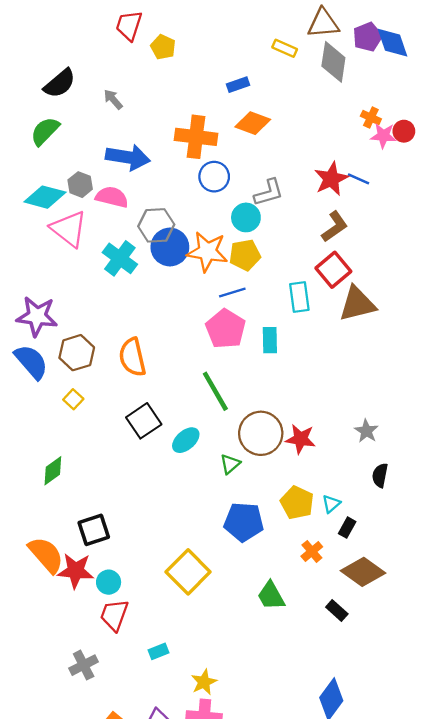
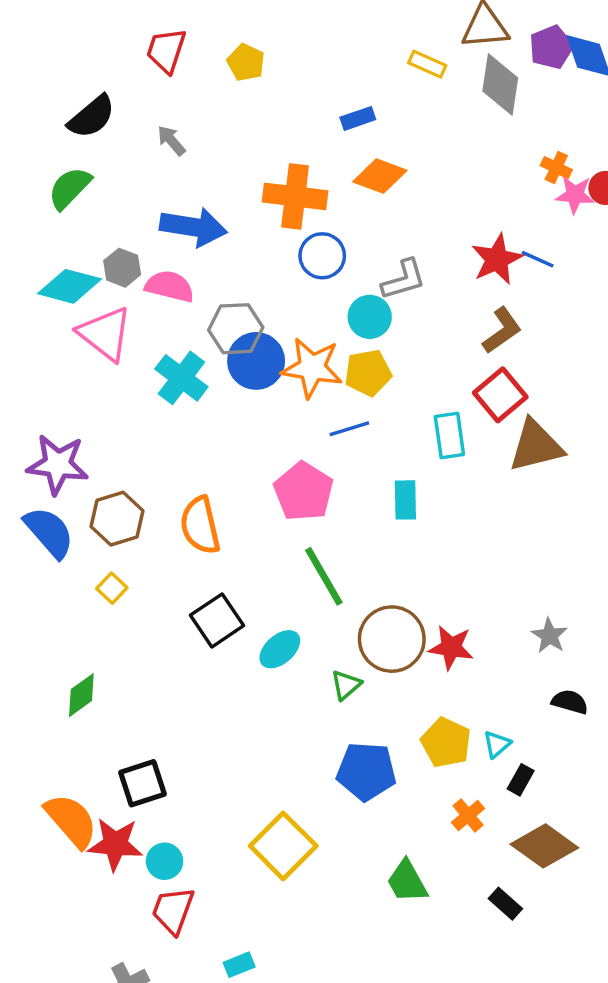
red trapezoid: (129, 26) -> (166, 51), moved
pink pentagon: (226, 329) -> (304, 492), moved
black semicircle: (380, 475) -> (570, 702), turned 95

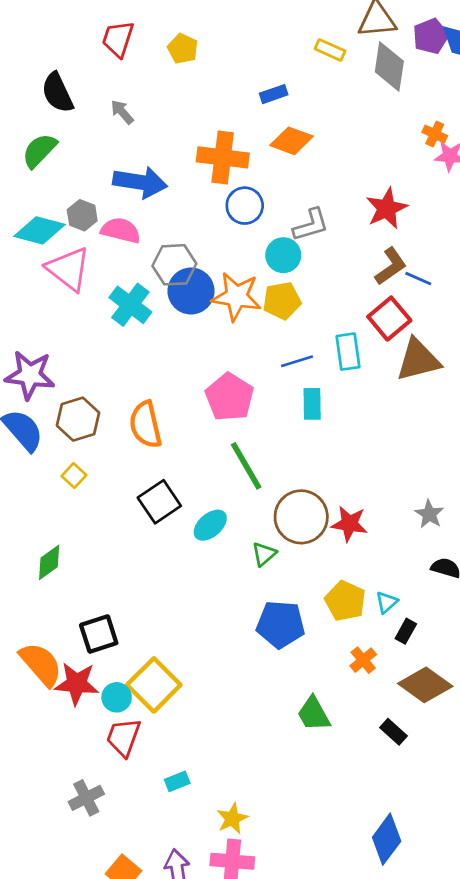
black semicircle: (92, 117) -> (57, 93), turned 105
blue line: (538, 259) -> (418, 279), moved
blue line: (349, 429) -> (297, 361), moved
yellow square: (283, 846) -> (154, 685), moved

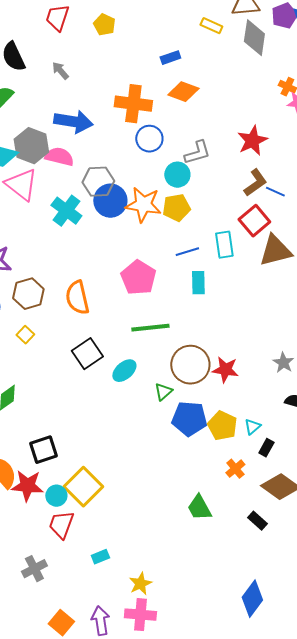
gray hexagon: (82, 215) -> (31, 146), size x1.6
green line: (246, 466) -> (150, 328), turned -66
blue pentagon: (281, 624) -> (189, 419), moved

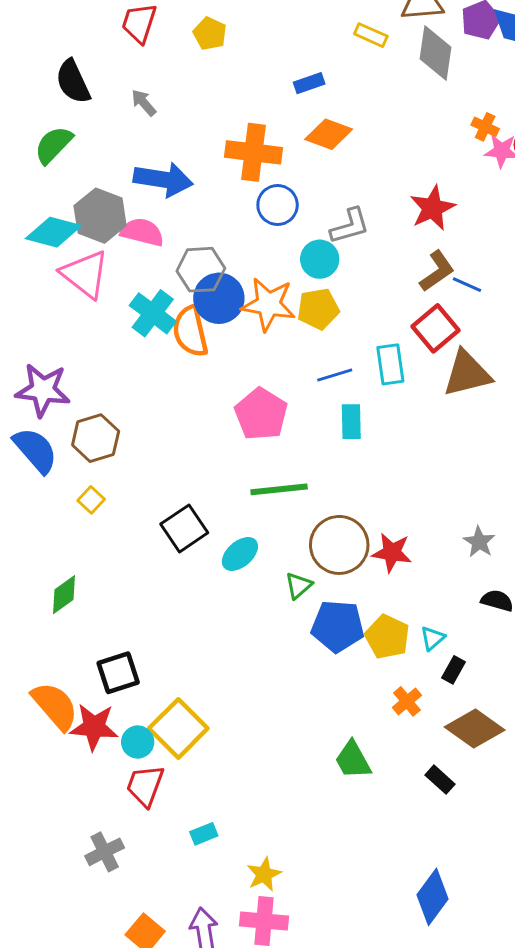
orange semicircle: (77, 298) -> (190, 331), moved

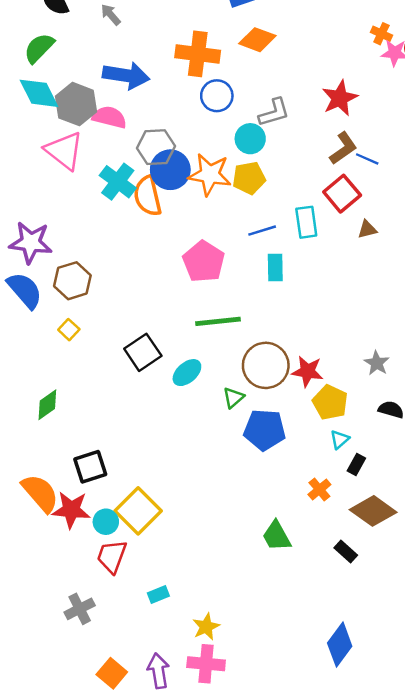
cyan diamond: (53, 232) -> (39, 93), moved, turned 48
brown triangle: (467, 373) -> (367, 229), size x0.5
yellow pentagon: (387, 637) -> (330, 402), moved

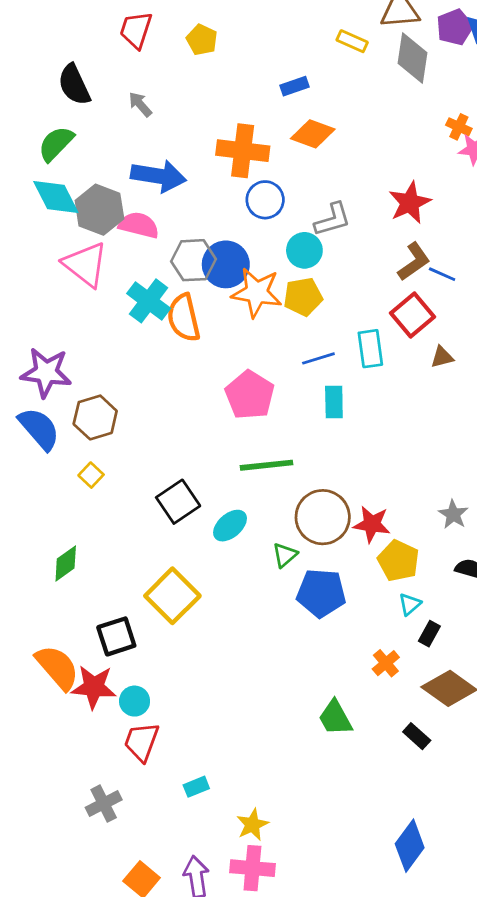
blue circle: (170, 170) -> (226, 264), moved
yellow square: (138, 511) -> (172, 596), moved

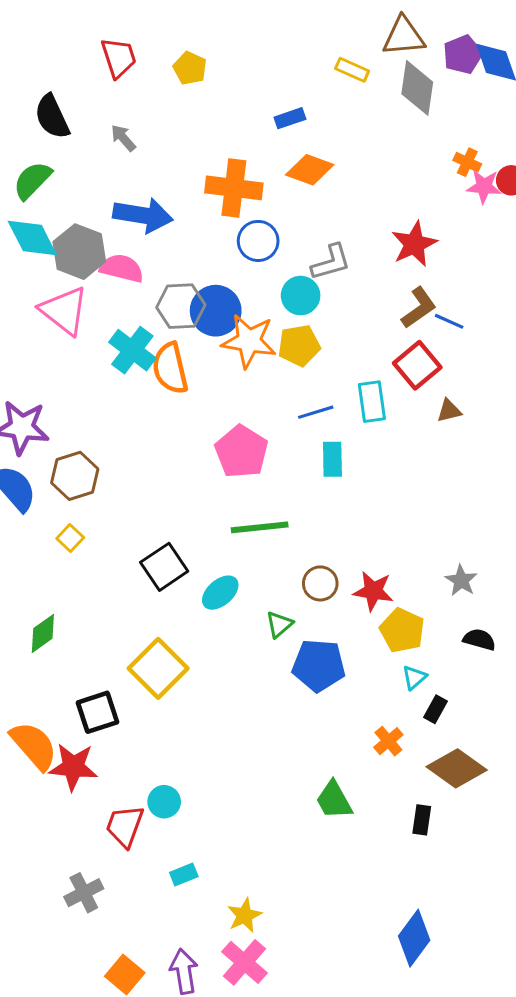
red trapezoid: (136, 30) -> (119, 58), turned 144
brown circle: (323, 517) -> (320, 583), size x0.6
cyan circle: (135, 701) -> (164, 802), moved
black rectangle: (417, 736) -> (422, 820), turned 56
pink cross: (252, 868) -> (244, 962), turned 36

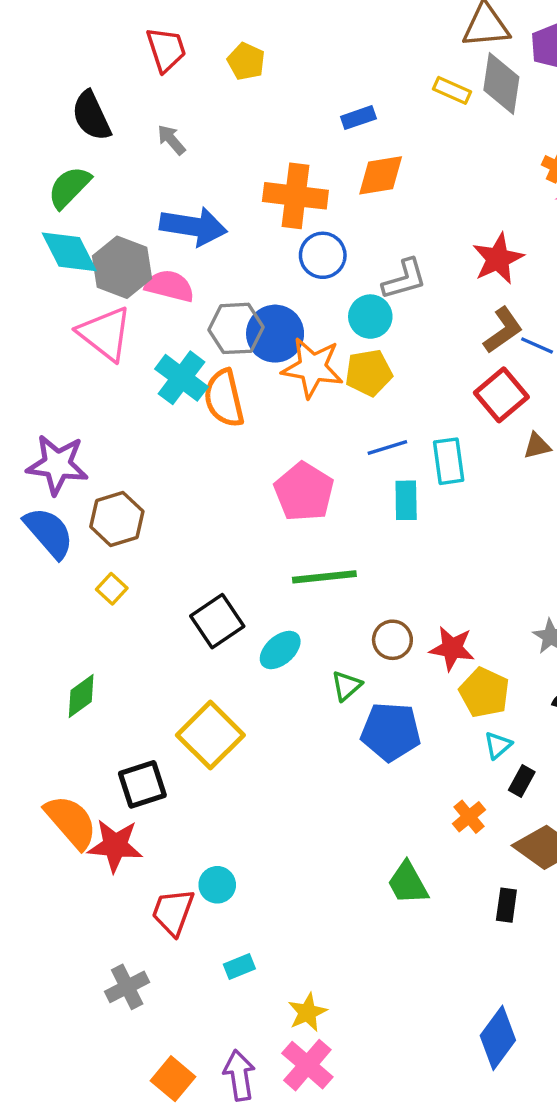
yellow rectangle: (352, 70) -> (452, 90), moved
orange diamond: (310, 170) -> (381, 175), turned -30
cyan rectangle: (372, 402) -> (449, 461), moved

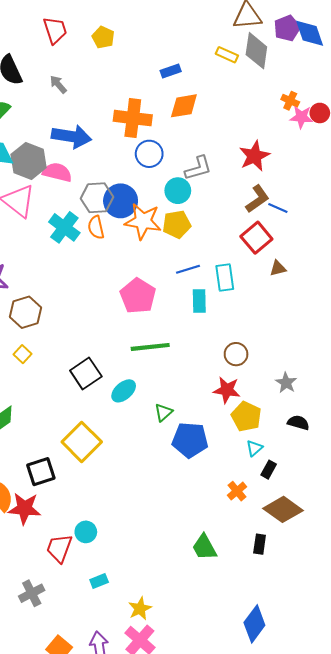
orange semicircle: (224, 398) -> (96, 227), moved, size x0.7
brown circle: (392, 640) -> (236, 354), moved
green trapezoid: (408, 883) -> (204, 547), moved

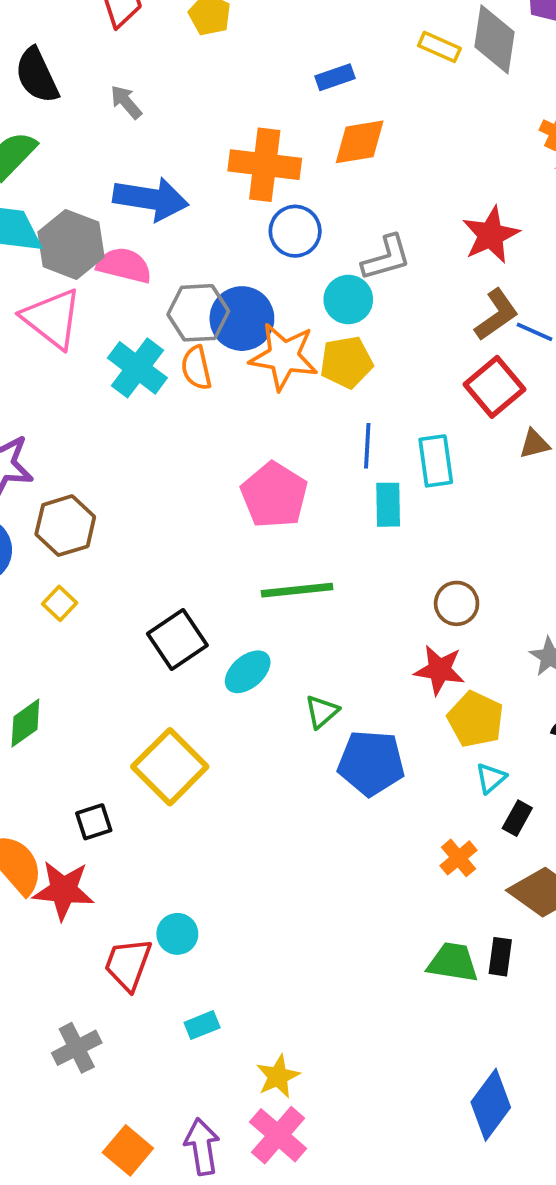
blue line: (188, 269) -> (367, 446), turned -70
black square: (41, 472) -> (94, 822), size x0.7
green trapezoid: (204, 547) -> (453, 962), moved, turned 128

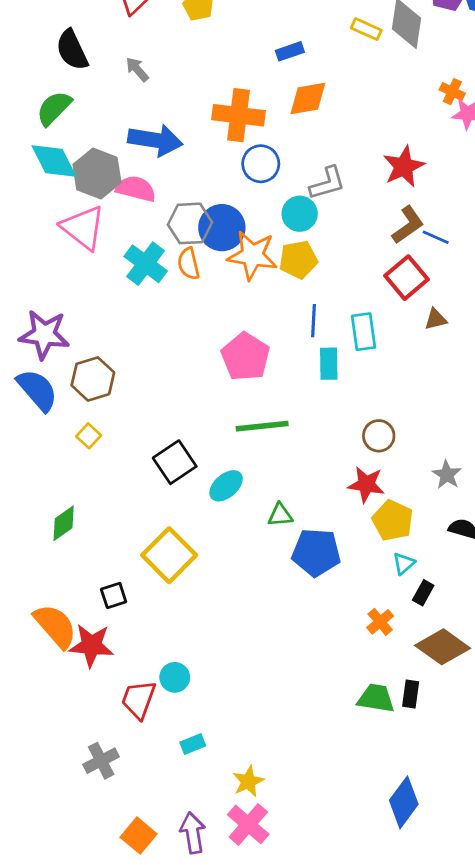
green triangle: (322, 712) -> (280, 515), turned 36

